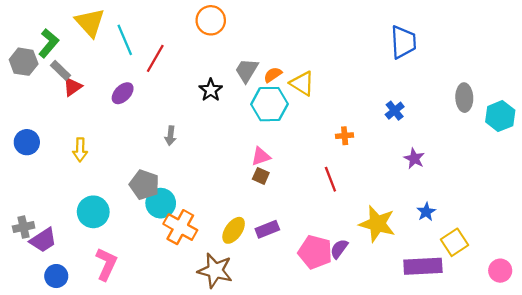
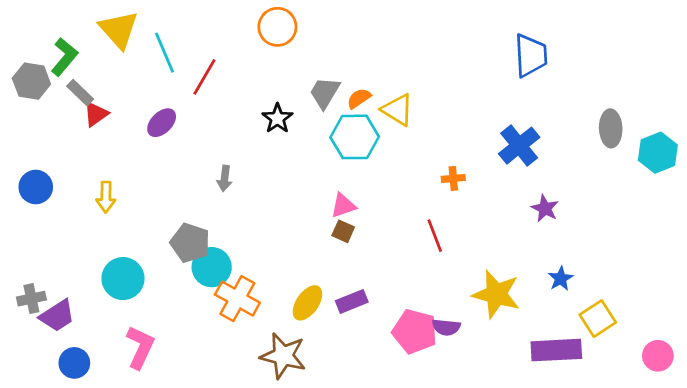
blue cross: (395, 111) -> (519, 146), size x1.6
purple semicircle: (339, 249) -> (446, 327), turned -120

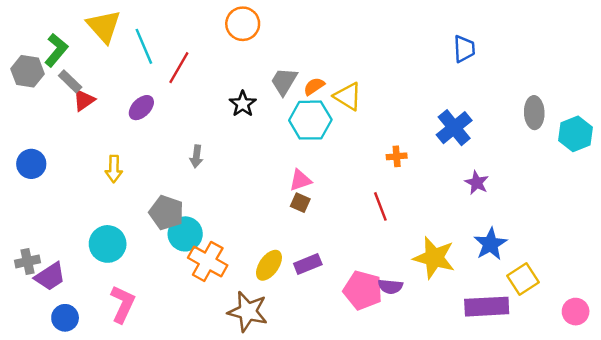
blue trapezoid: (531, 55) -> (464, 49), size x0.7
yellow arrow: (106, 197) -> (114, 169), moved
blue star: (561, 279) -> (490, 244), size x1.5

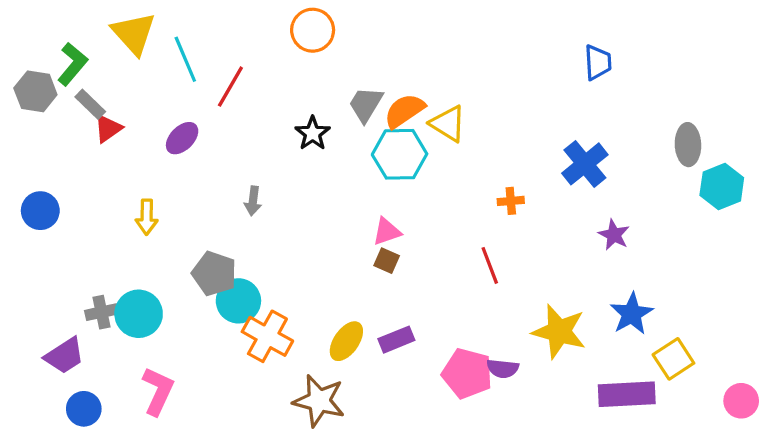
orange semicircle: (314, 86) -> (404, 111), size x1.5
cyan hexagon: (576, 134) -> (722, 186), moved
gray cross: (28, 261) -> (102, 312), moved

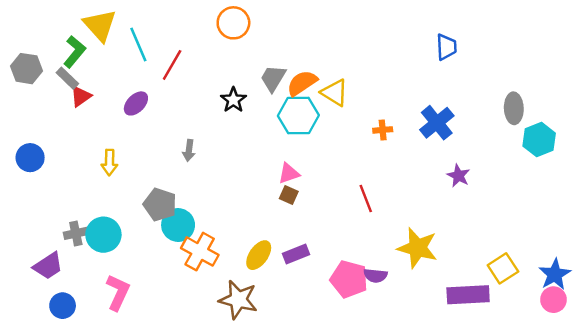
green L-shape: (73, 64) -> (75, 52), moved
orange cross: (511, 201) -> (383, 130), moved
blue star: (632, 314) -> (555, 274), moved

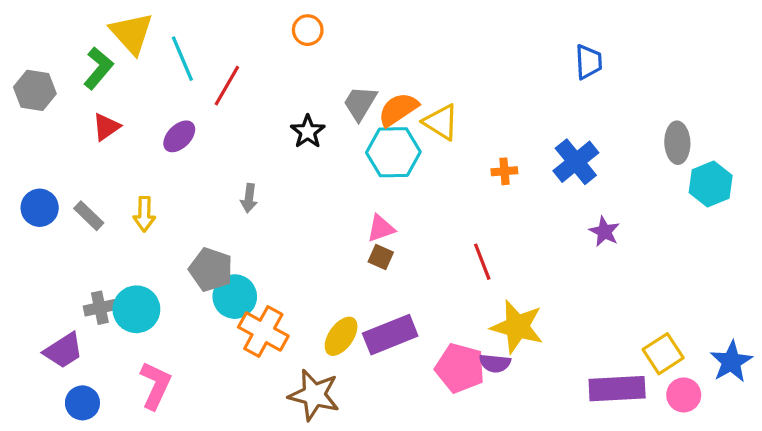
orange circle: (233, 23) -> (308, 30), size x0.7
gray rectangle: (67, 78) -> (89, 216), moved
yellow star: (418, 248) -> (517, 327), moved
purple rectangle: (296, 254) -> (390, 335), size x1.5
pink circle: (553, 300) -> (684, 395), moved

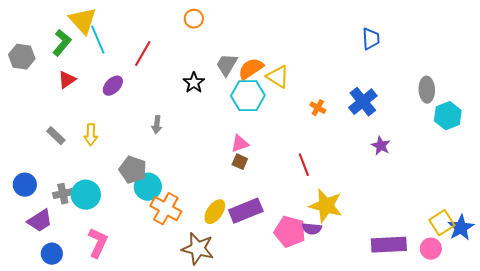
cyan line: (182, 59) -> (98, 40), moved
orange cross: (504, 171) -> (318, 108), turned 35
blue circle: (40, 208) -> (25, 185), moved
yellow square: (663, 354) -> (442, 223), moved

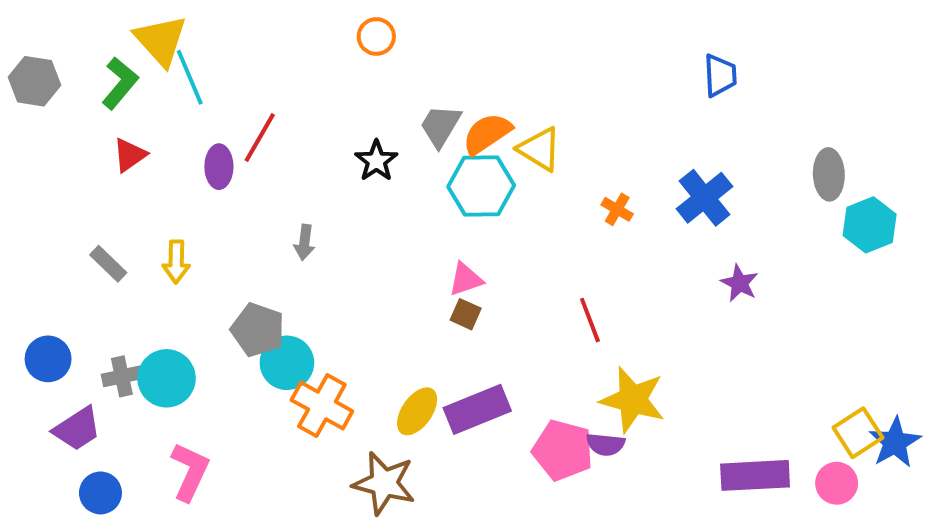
red line: (143, 54) -> (260, 137), moved
gray hexagon: (22, 57) -> (34, 81), moved
purple ellipse: (113, 86) -> (219, 167), turned -45

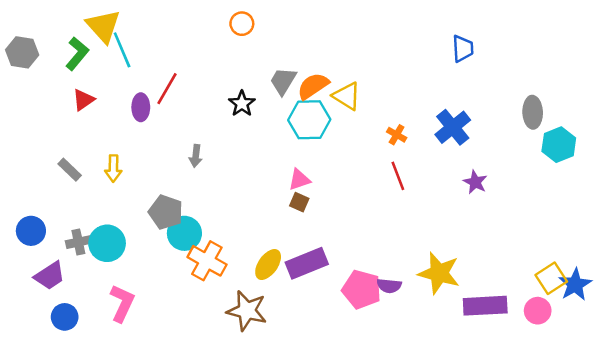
red line: (590, 320) -> (398, 176), moved
yellow star: (633, 400) -> (439, 273), moved

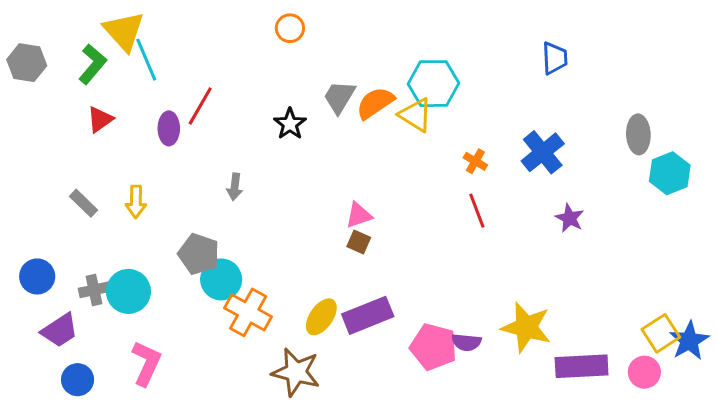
cyan hexagon: (309, 120) -> (433, 84), moved

